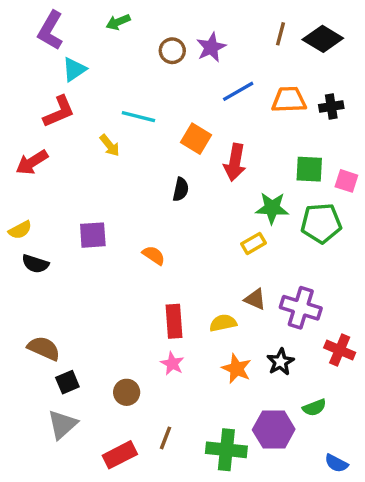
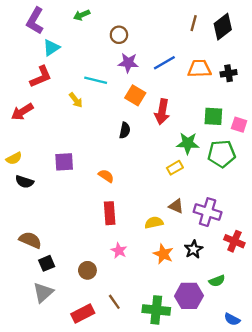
black diamond: (323, 39) -> (223, 27), turned -68
purple star: (211, 47) -> (128, 63), moved, turned 30
red rectangle: (174, 321) -> (110, 213), moved
brown line: (166, 438) -> (114, 302), turned -56

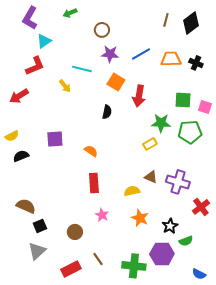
black cross: (229, 73) -> (196, 63), turned 32
black semicircle: (24, 182) -> (21, 156), turned 140
red cross: (234, 241) -> (201, 207), turned 30
black star: (194, 249) -> (170, 226), moved

